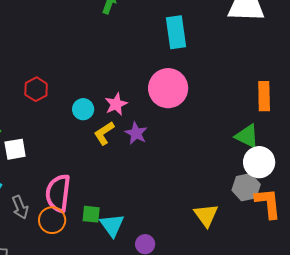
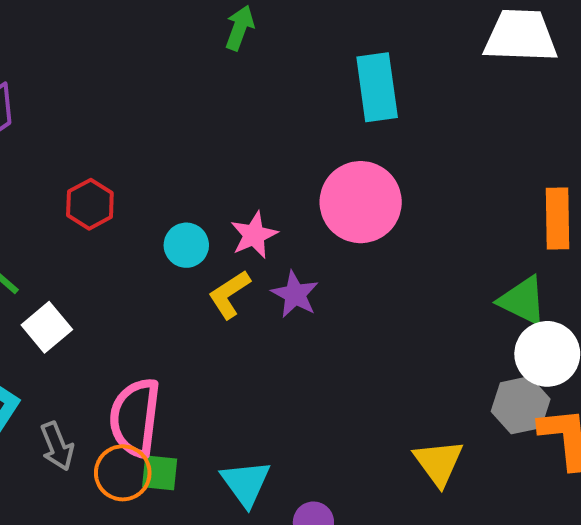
white square: (15, 149) -> (47, 327), turned -30
green square: (91, 214) -> (160, 473), moved

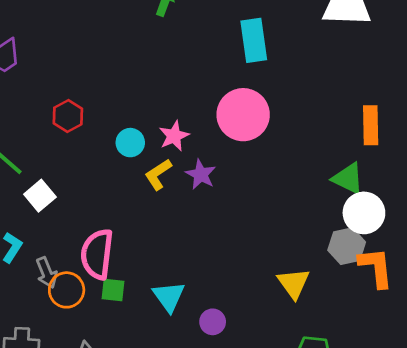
orange circle: (123, 473) -> (67, 290), moved

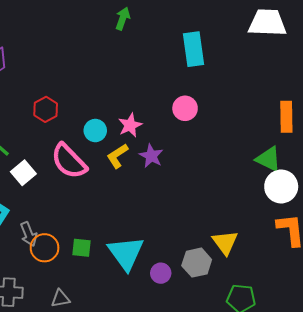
pink circle: (243, 115) -> (185, 108), size x0.6
gray hexagon: (347, 246) -> (197, 263), moved
pink semicircle: (97, 254) -> (69, 161), moved, turned -51
cyan triangle: (169, 297) -> (126, 253), size x1.4

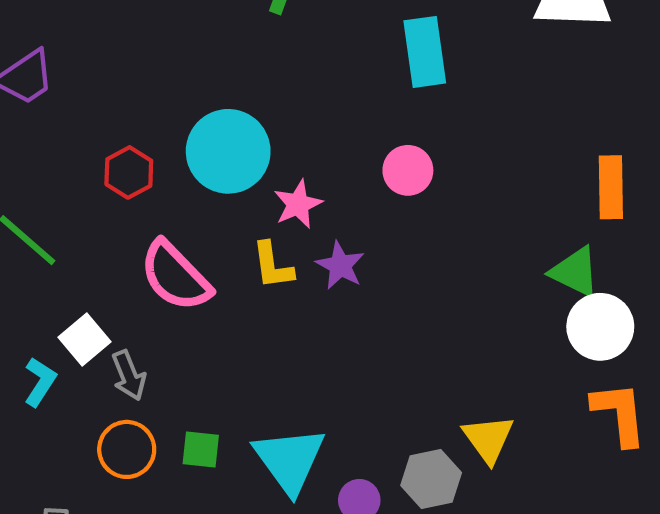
cyan circle: (95, 131) -> (228, 151), moved, size x1.8
yellow L-shape: (117, 156) -> (273, 265), turned -65
white square: (23, 173) -> (84, 339), moved
gray arrow: (29, 234) -> (129, 375), moved

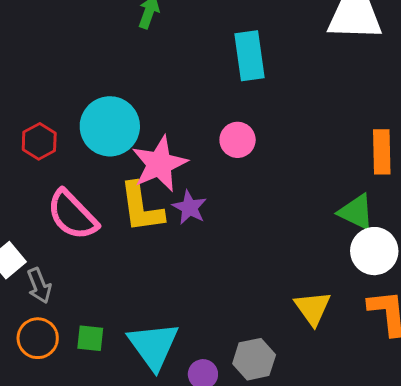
pink star: (298, 204) -> (159, 164), size x1.6
yellow L-shape: (273, 265) -> (141, 207), size x1.5
yellow triangle: (488, 439) -> (313, 308), moved

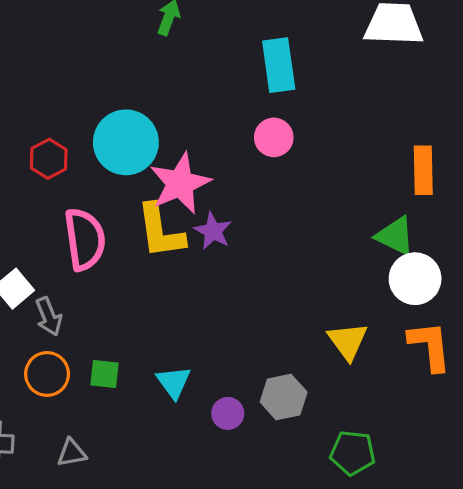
pink circle: (238, 140) -> (274, 137), moved
pink semicircle: (72, 215) -> (85, 239), turned -144
cyan triangle: (153, 346) -> (174, 382), size x0.6

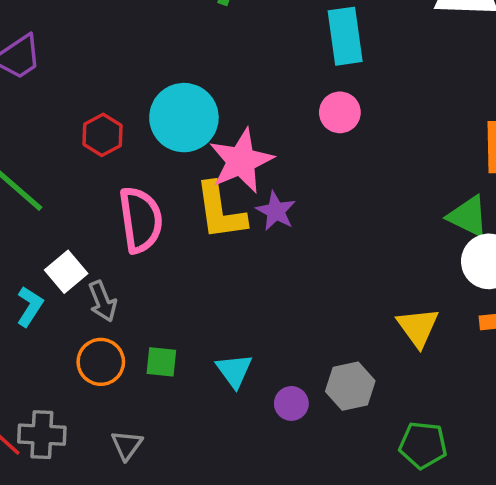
gray triangle: (72, 453) -> (127, 445), turned -44

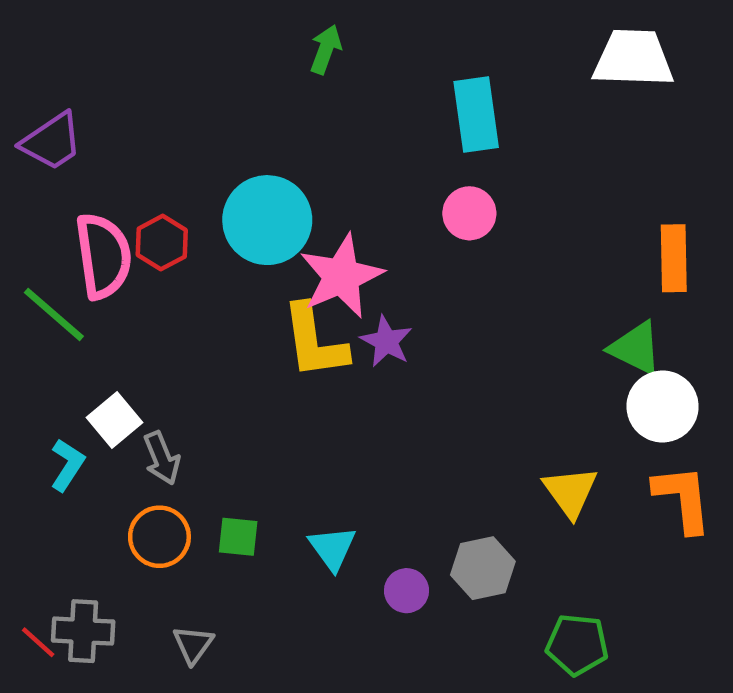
pink semicircle: (141, 220) -> (103, 256), moved

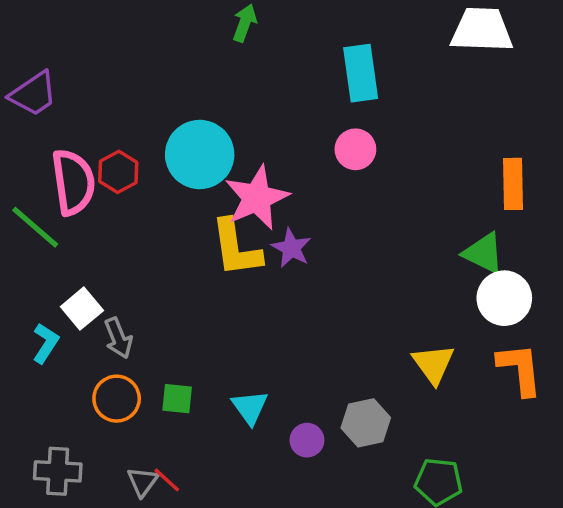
red line: (38, 642) -> (167, 480), moved

